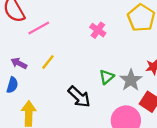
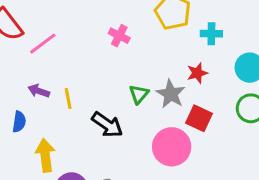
yellow line: (48, 62) -> (68, 98), moved, turned -42
purple arrow: (19, 63) -> (39, 91), moved

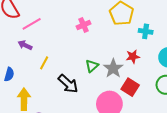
pink cross: (119, 36) -> (84, 25), turned 32
purple arrow: (39, 91) -> (25, 45), moved
yellow line: (68, 98) -> (44, 63), turned 32

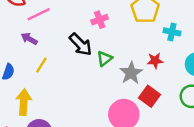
yellow line: (44, 63) -> (41, 65), moved
green triangle: (92, 66) -> (105, 59), moved
black arrow: (68, 84) -> (81, 44), moved

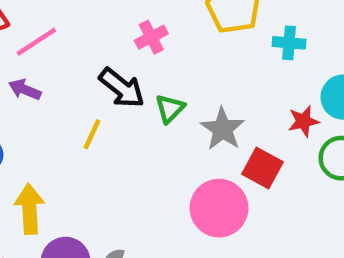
red star: (155, 61) -> (304, 121), moved
yellow line: (41, 65) -> (92, 134), moved

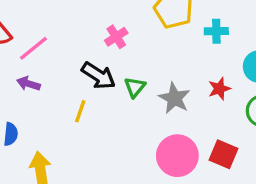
red star: (304, 121) -> (219, 89), moved
red square: (263, 168) -> (223, 154), moved

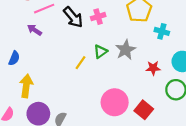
black arrow: (98, 76) -> (73, 17), moved
gray star: (174, 98) -> (126, 50), moved
yellow line: (80, 111) -> (80, 63), moved

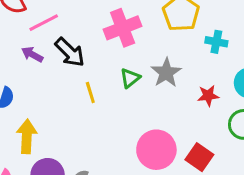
black arrow: (73, 17) -> (70, 52), moved
pink cross: (98, 17) -> (123, 28), size x1.6
yellow line: (80, 63) -> (90, 92), moved, turned -48

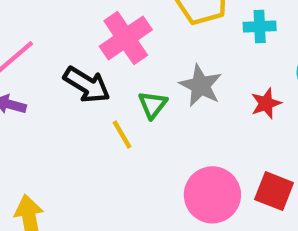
black arrow: (70, 52) -> (87, 85), moved
yellow line: (90, 92) -> (122, 134), moved

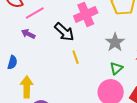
green triangle: (153, 105) -> (116, 68), moved

